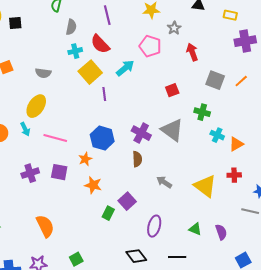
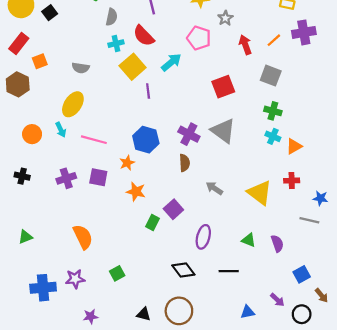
black square: (15, 23) -> (50, 13), turned -32
orange line: (241, 81) -> (274, 40), moved
red square: (172, 90) -> (223, 87), size x1.5
green cross: (202, 112) -> (273, 111), moved

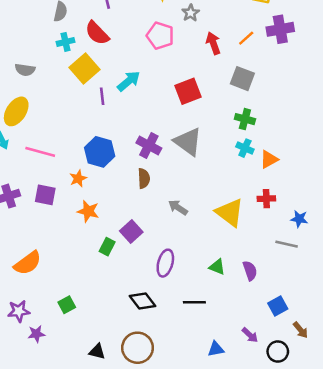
cyan arrow: (171, 62) -> (129, 81), moved
orange semicircle: (83, 237) -> (28, 263), turned 80
purple star: (91, 316) -> (36, 334), moved

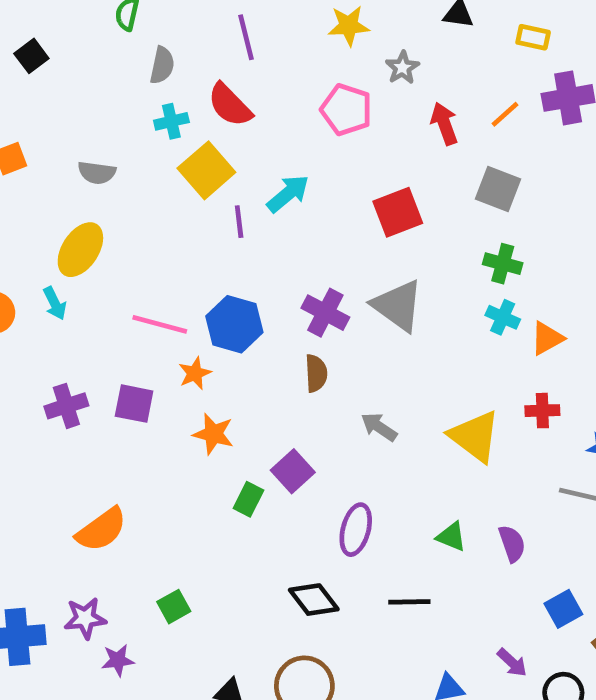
pink line: (40, 152) -> (160, 324), moved

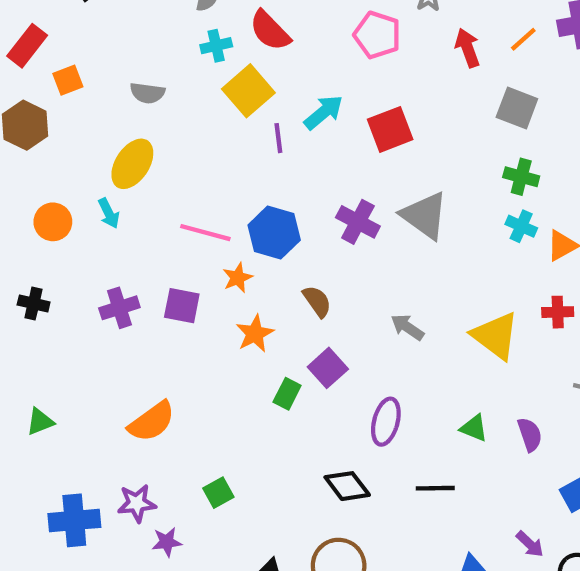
red square: (398, 212) -> (390, 129), moved
brown semicircle: (316, 373) -> (317, 301), moved, turned -32
orange star: (213, 434) -> (255, 334), turned 30

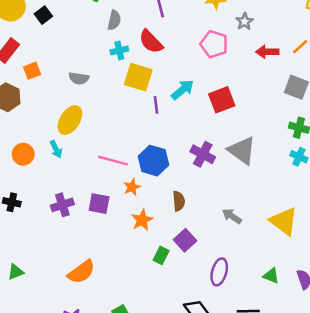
red arrow: (467, 48) -> (267, 52), turned -70
yellow square: (248, 91) -> (138, 77), turned -32
brown semicircle: (317, 301) -> (179, 201), turned 30

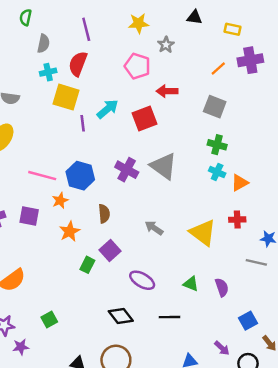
red semicircle: (151, 42) -> (78, 64), turned 65
red arrow: (267, 52) -> (167, 91), moved
purple ellipse: (219, 272) -> (142, 280), turned -75

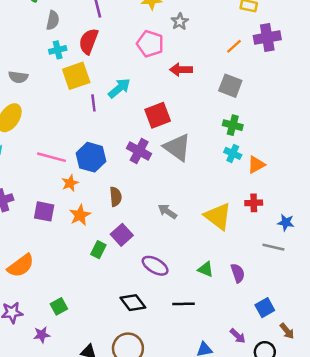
yellow square: (66, 97) -> (76, 76), turned -36
red square: (145, 118) -> (158, 115), moved
purple square: (29, 216) -> (44, 211), moved
purple star: (21, 347) -> (42, 335), moved

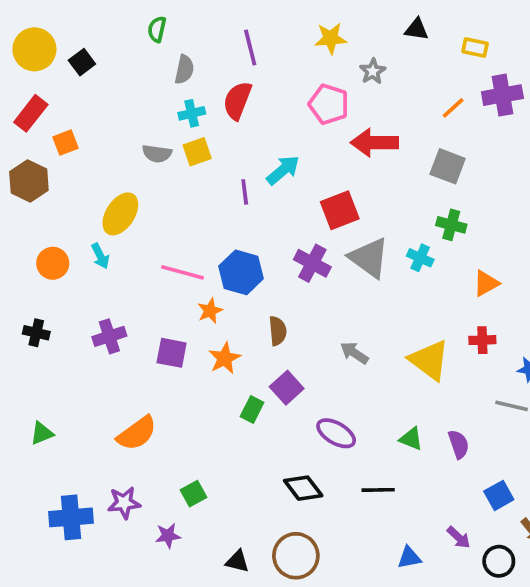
red arrow: (181, 70) -> (374, 143), size x1.4
yellow square: (76, 76) -> (197, 152), moved, size x0.7
gray semicircle: (18, 77) -> (157, 154), moved
cyan cross: (233, 153) -> (420, 258), moved

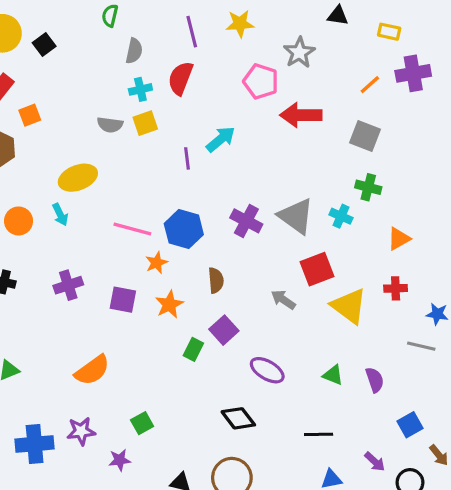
yellow star: (331, 38) -> (240, 24), moved
gray star: (373, 71) -> (299, 53), size x1.4
red square: (340, 210) -> (317, 269), moved
yellow ellipse: (120, 214) -> (78, 178), turned 36
black line: (378, 490) -> (319, 434), moved

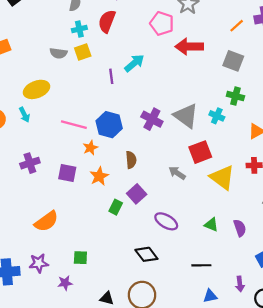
green square: (142, 423) -> (80, 258), turned 32
purple arrow: (375, 462) -> (240, 284), turned 40

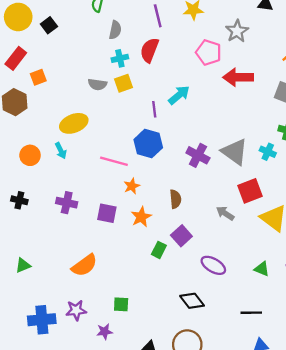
blue hexagon: (109, 125) -> (148, 144), moved
purple cross: (30, 163) -> (67, 203), turned 30

